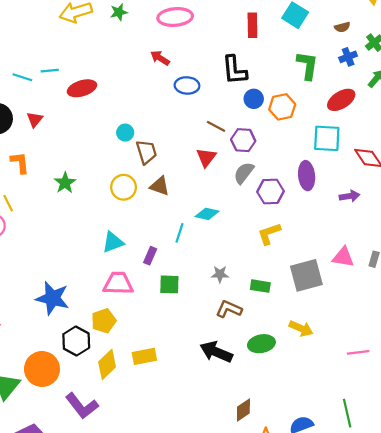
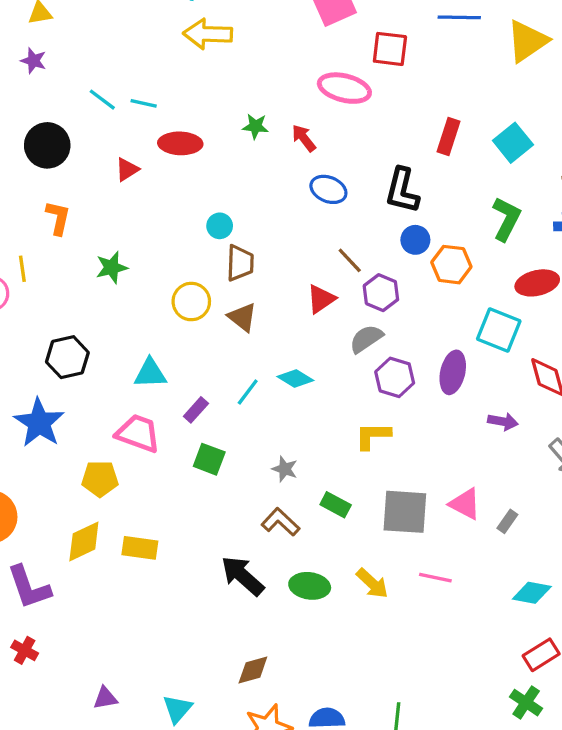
green star: (119, 12) -> (255, 126), moved
red triangle: (35, 120) -> (127, 169), moved
black hexagon: (76, 341) -> (67, 357), moved
pink line: (358, 352) -> (435, 578), moved

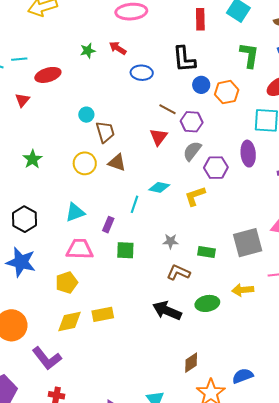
yellow L-shape: (373, 436) -> (195, 196), moved
yellow diamond: (84, 541) -> (69, 322), turned 32
yellow arrow: (372, 583) -> (243, 290), turned 150

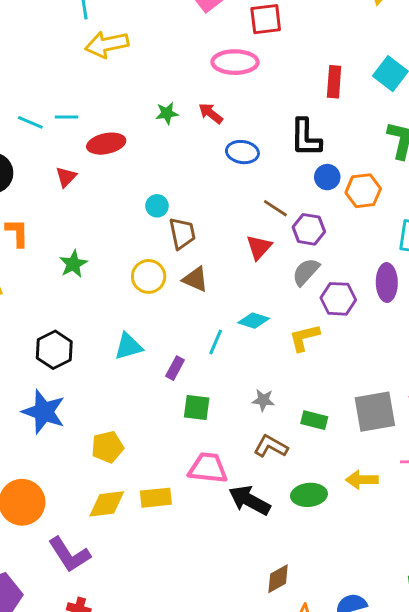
pink trapezoid: (80, 249) -> (208, 468), moved

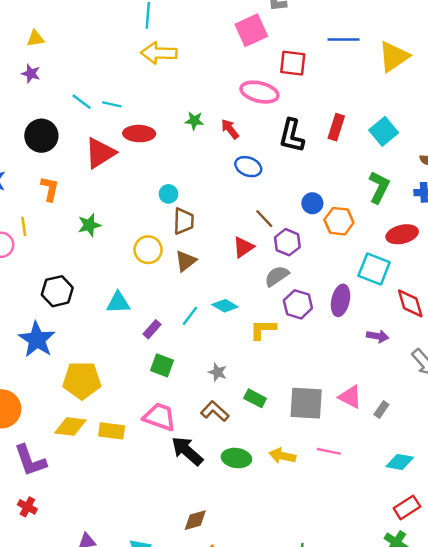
black L-shape: (306, 138) -> (292, 136), moved
red triangle: (66, 177) -> (100, 153), size x1.8
brown triangle: (195, 279) -> (186, 261), turned 45
yellow pentagon: (107, 447) -> (82, 380), size x1.4

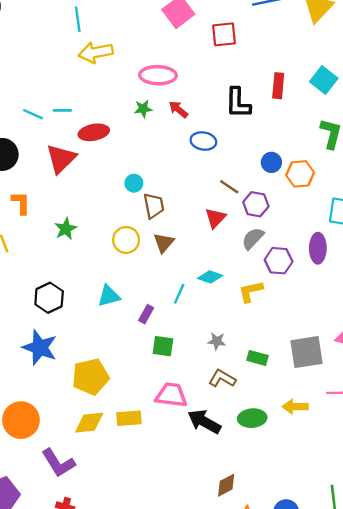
pink ellipse: (259, 92) -> (158, 75), moved

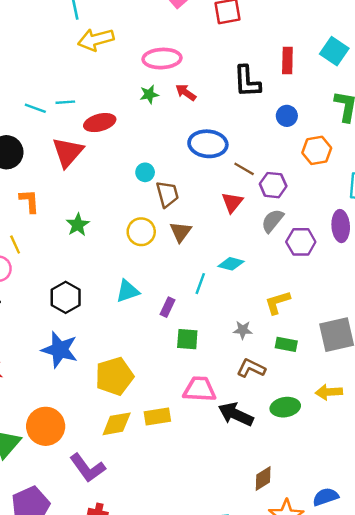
blue ellipse: (203, 141) -> (208, 144), moved, size x1.4
blue circle: (271, 162) -> (287, 116), moved
yellow L-shape: (251, 291) -> (277, 302), moved

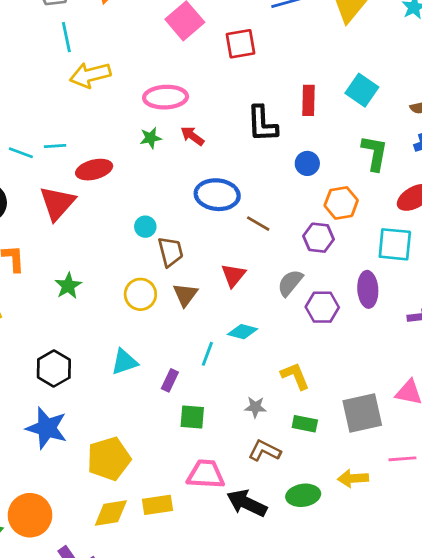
purple hexagon: (273, 185) -> (319, 238), moved
red triangle: (232, 202) -> (233, 275), moved
yellow L-shape: (277, 302) -> (295, 376), turned 84

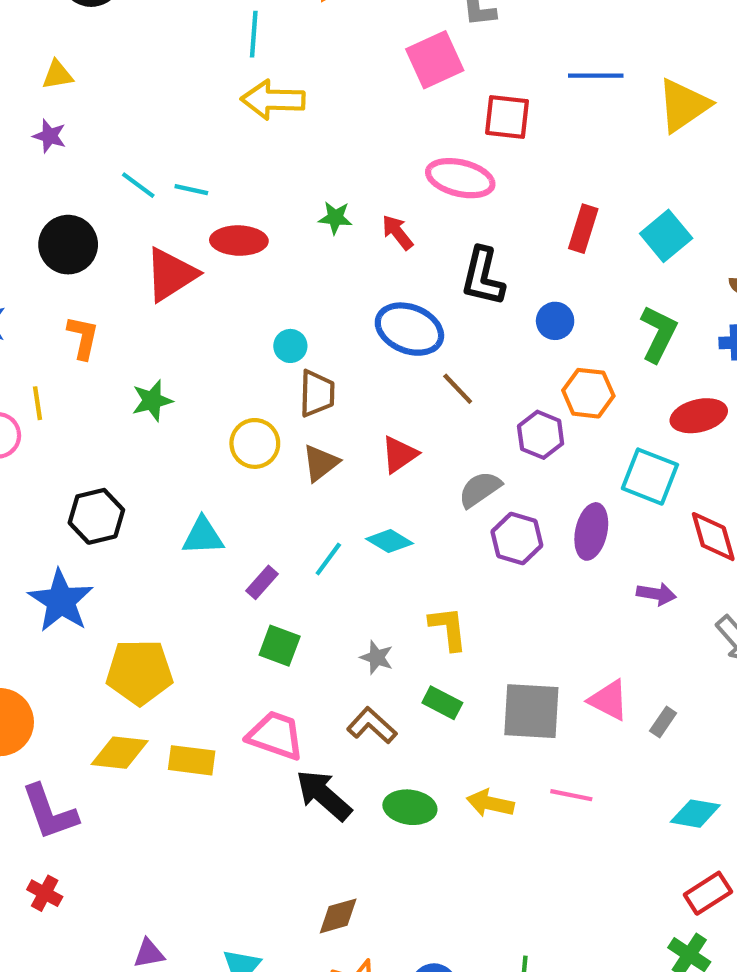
pink ellipse: (166, 97) -> (460, 178), moved
black L-shape: (262, 124) -> (483, 277), moved

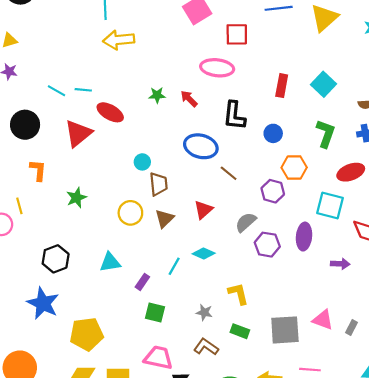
red ellipse: (239, 241) -> (110, 112), turned 35

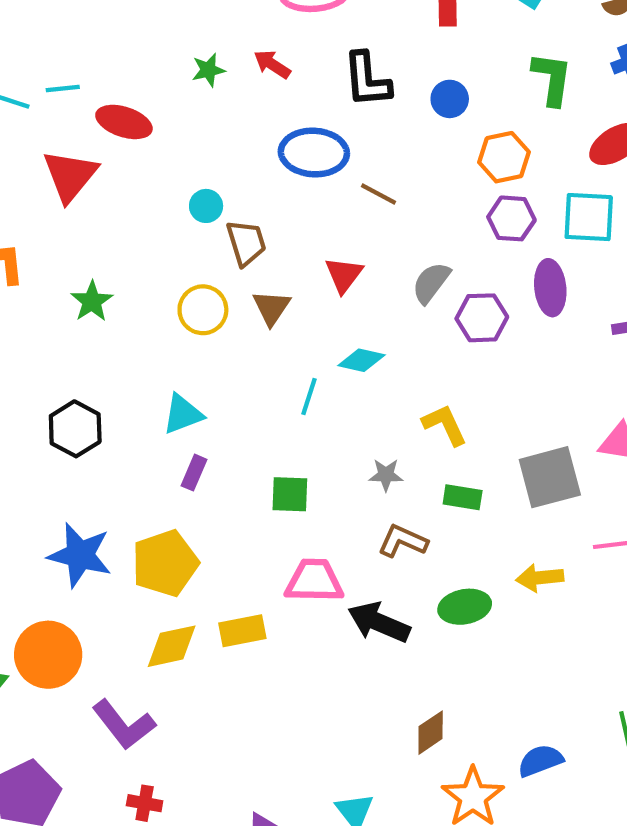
purple hexagon: (273, 191) -> (511, 218), moved
purple rectangle: (142, 282) -> (194, 473), moved
blue star: (43, 303) -> (80, 555), moved

